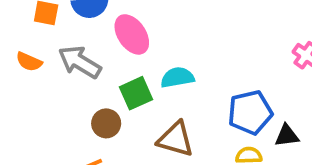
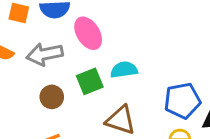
gray arrow: (80, 62) -> (45, 54), turned -44
brown circle: (106, 123) -> (52, 97), moved

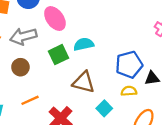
brown circle: (52, 97) -> (20, 67), moved

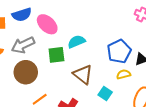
green square: (59, 55) -> (56, 55), turned 30
brown circle: (20, 67) -> (26, 72), size x1.5
brown triangle: (84, 82) -> (83, 74), turned 35

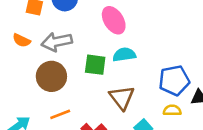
pink ellipse: (47, 24) -> (114, 20), moved

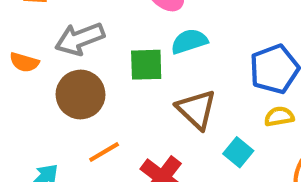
orange semicircle: (22, 40) -> (24, 62), moved

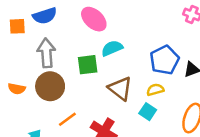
gray arrow: (80, 39) -> (46, 53), turned 112
orange semicircle: (24, 62) -> (17, 89), moved
yellow semicircle: (279, 117) -> (155, 90), moved

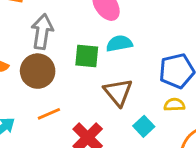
yellow semicircle: (155, 90) -> (174, 105), moved

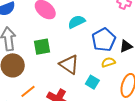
cyan semicircle: (119, 43) -> (77, 22), moved

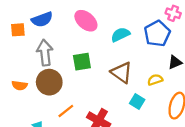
blue pentagon: (104, 40) -> (157, 34), moved
brown triangle: (69, 64) -> (122, 72), moved

